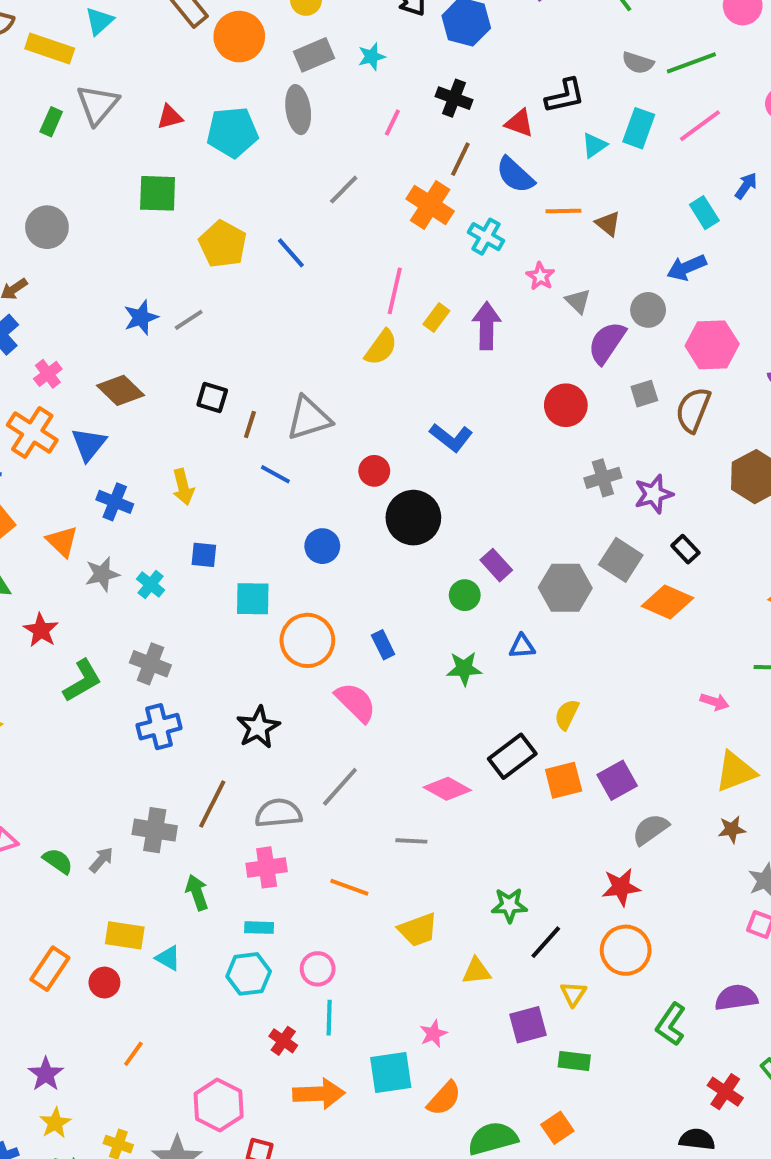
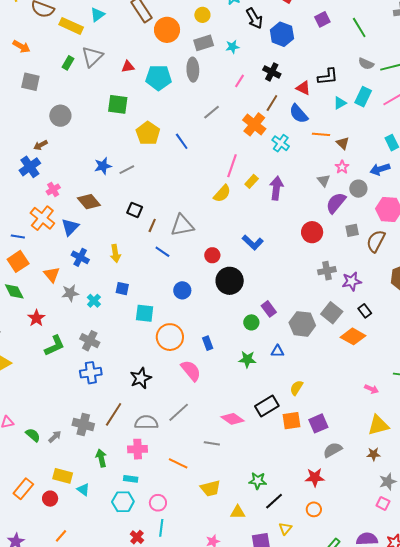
pink star: (540, 276) -> (342, 167), moved
orange circle: (626, 950) -> (314, 509), size x0.6

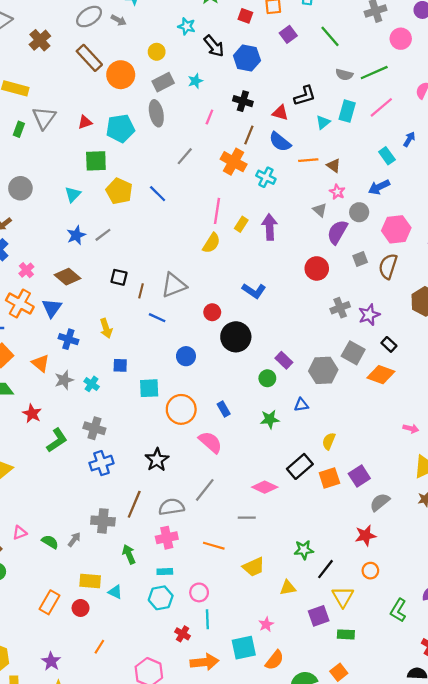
cyan triangle: (97, 15) -> (73, 194), moved
green square: (118, 104) -> (96, 161), moved
yellow triangle: (285, 529) -> (343, 597), size x1.5

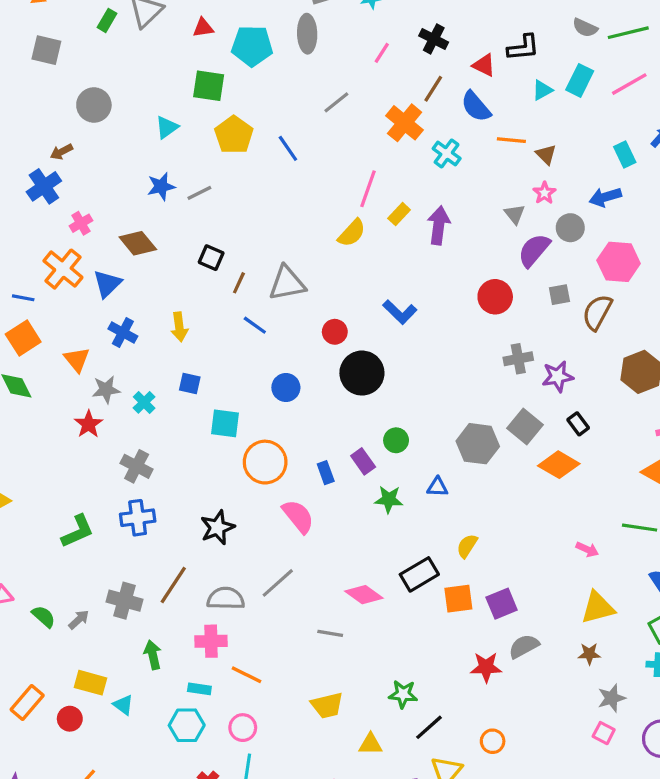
purple rectangle: (284, 360) -> (363, 461), moved
red star: (32, 414) -> (89, 424), moved
green L-shape: (57, 440) -> (78, 531), moved
red star: (365, 536) -> (486, 667), moved
orange line: (214, 546) -> (247, 675), moved

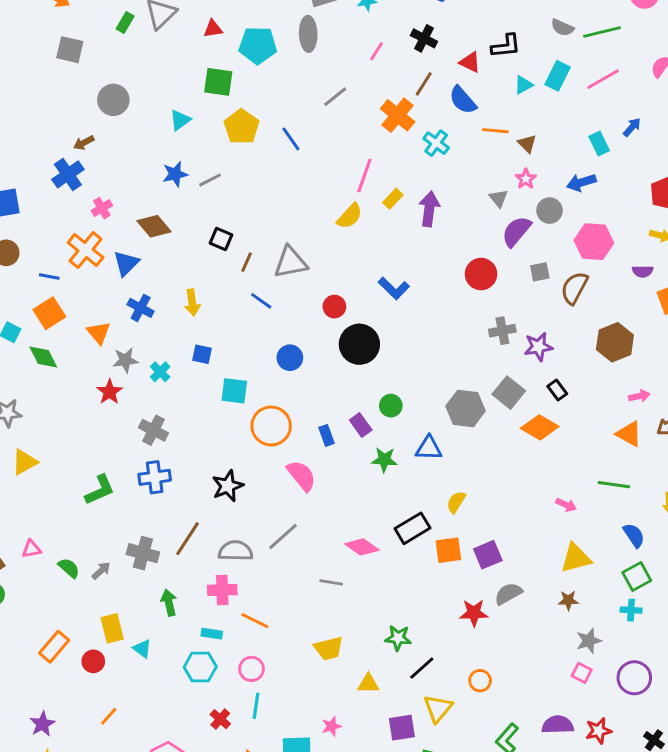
blue triangle: (437, 487) -> (429, 448), size x1.4
yellow rectangle: (91, 683) -> (112, 628), turned 60

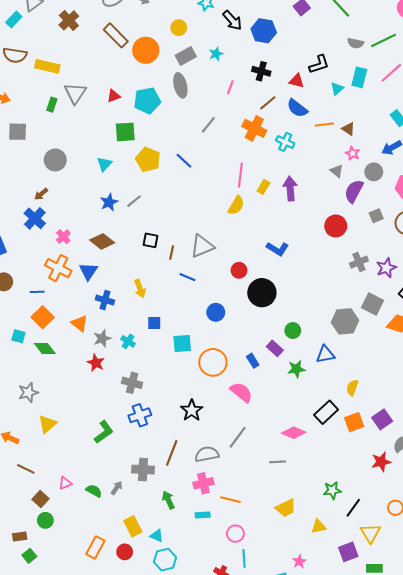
brown line: (424, 84) -> (268, 103), turned 30
cyan hexagon: (200, 667) -> (165, 560), moved

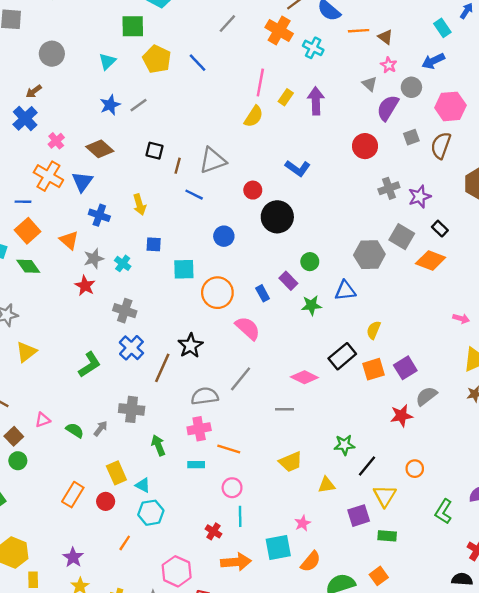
blue cross: (140, 415) -> (131, 348), turned -30
brown line: (172, 453) -> (162, 368), moved

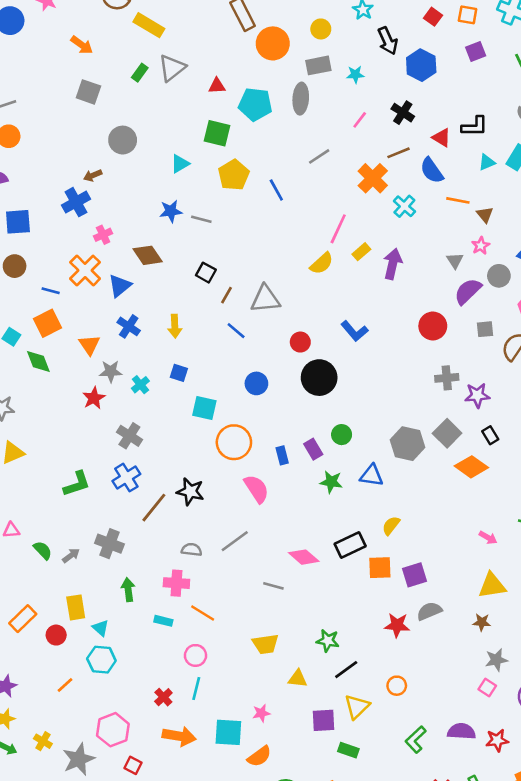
gray line: (139, 105) -> (201, 219), turned 36
black star: (190, 346) -> (190, 492), turned 30
gray semicircle: (205, 396) -> (192, 550), size x0.7

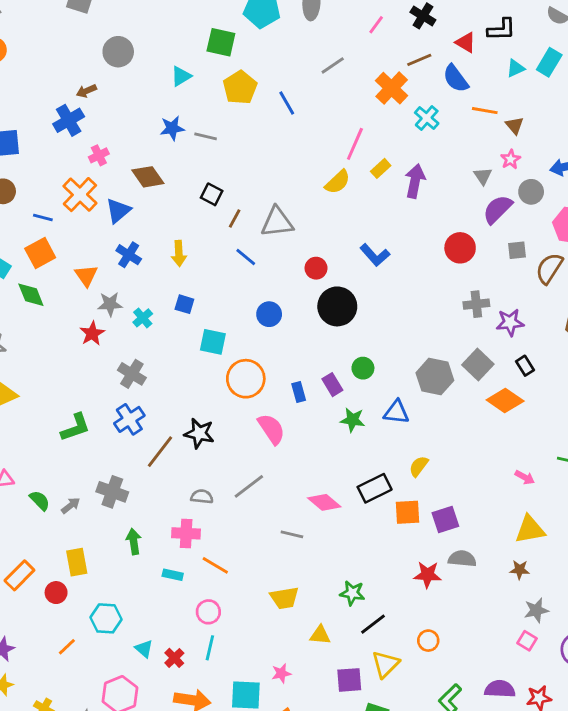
gray semicircle: (429, 611) -> (462, 559), turned 30
cyan triangle: (101, 628) -> (144, 649), moved

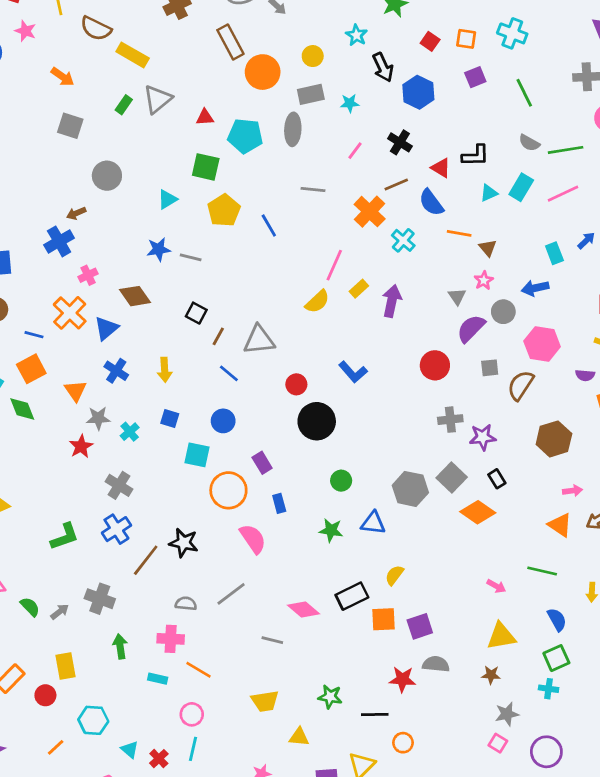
gray line: (333, 65) -> (313, 190), turned 40
blue circle: (269, 314) -> (223, 421), moved
purple rectangle: (332, 385) -> (262, 463), moved
black line: (373, 624) -> (375, 714), moved, turned 36

